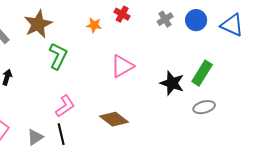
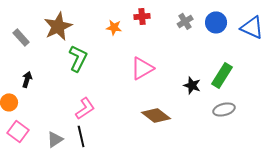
red cross: (122, 14) -> (142, 16), turned -35
black star: (172, 83) -> (192, 85), size x0.7
brown diamond: (114, 119) -> (156, 115), moved

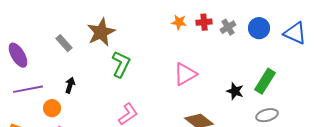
red cross: (142, 16) -> (204, 22), moved
orange star: (114, 27) -> (179, 22), moved

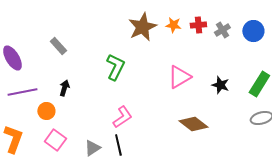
brown star: (101, 32) -> (142, 27), moved
black star: (235, 91) -> (220, 85), moved

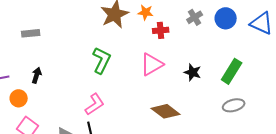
red cross: (198, 25) -> (161, 30), moved
gray rectangle: (58, 46) -> (31, 33), turned -54
green L-shape: (115, 67) -> (102, 60), moved

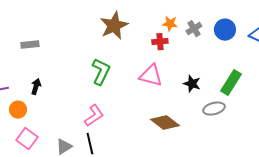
orange star: (146, 12) -> (170, 24), moved
pink triangle: (152, 64) -> (151, 76), turned 45
gray ellipse: (234, 105) -> (214, 109), moved

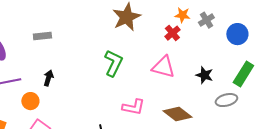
blue circle: (225, 30) -> (237, 34), moved
red cross: (160, 42) -> (172, 33), turned -35
pink L-shape: (94, 116) -> (133, 107), moved, turned 45

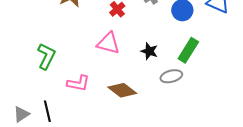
green L-shape: (113, 63) -> (46, 56), moved

